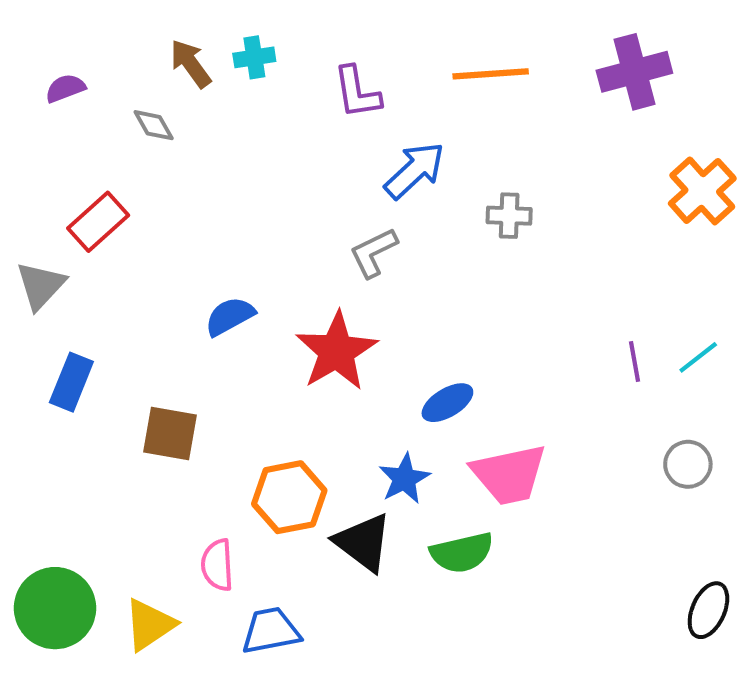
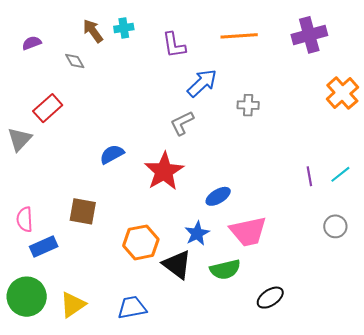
blue rectangle: (71, 382) -> (44, 246), moved, turned 44
pink semicircle: (217, 565) -> (25, 219), moved
black ellipse: (708, 610) -> (270, 298), moved, turned 32

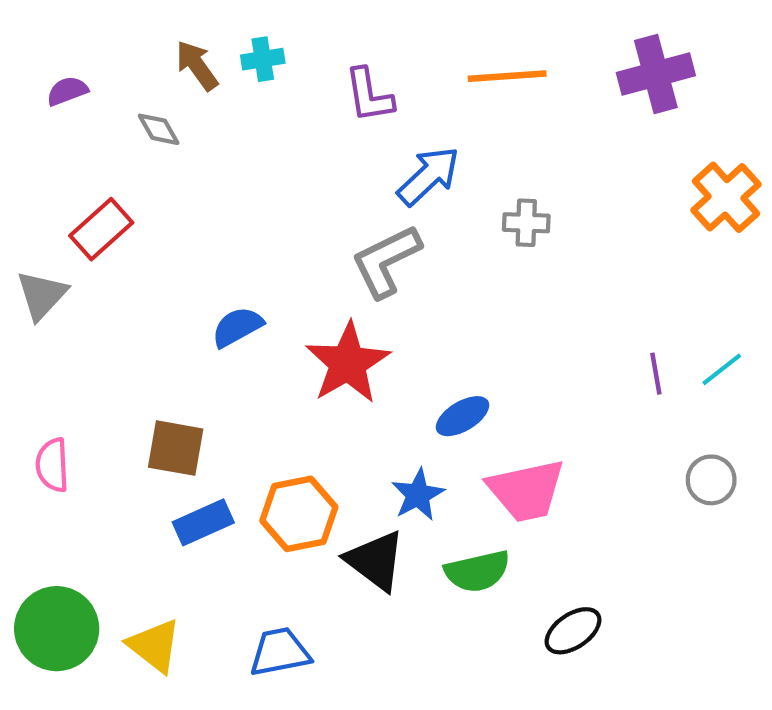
gray L-shape: (182, 123) -> (386, 261), size x1.4
blue rectangle: (44, 246) -> (203, 522), moved
yellow triangle: (73, 305) -> (154, 646), turned -48

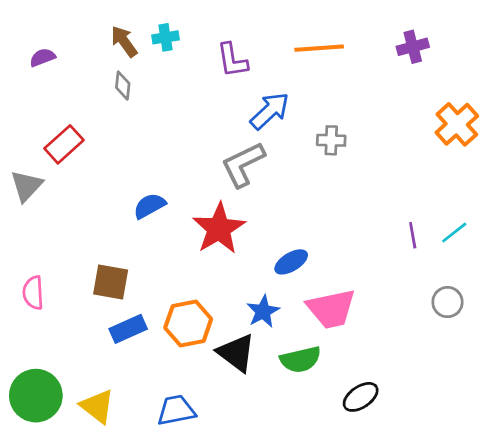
purple cross: (656, 74) -> (413, 47), size x0.7
gray diamond: (159, 129) -> (123, 86), moved, turned 36

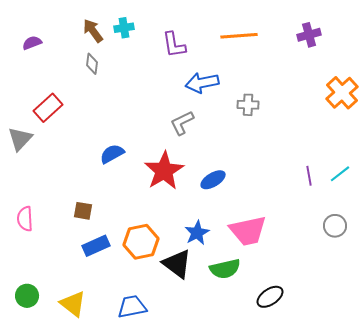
blue arrow: (270, 111) -> (202, 83), turned -148
gray L-shape: (243, 164) -> (182, 123), size x0.7
blue ellipse: (291, 262) -> (213, 180), moved
brown square: (111, 282) -> (83, 211), size x0.7
green circle: (36, 396) -> (27, 296), size x0.6

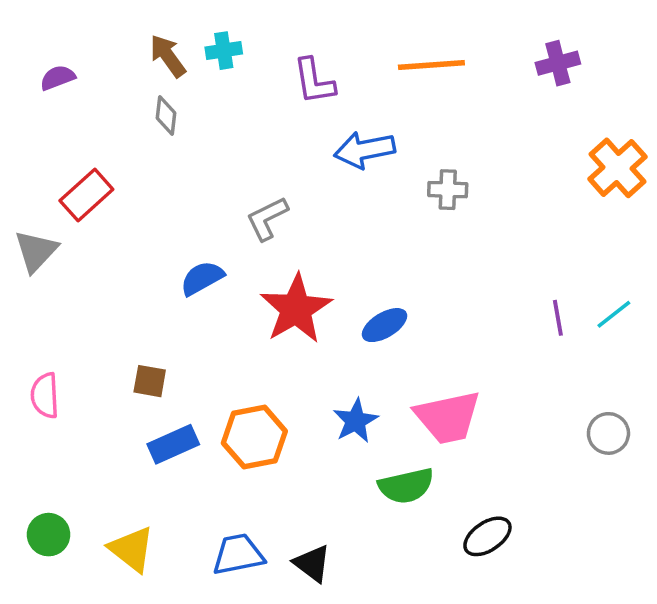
gray L-shape: (182, 123) -> (267, 218), moved
gray circle: (335, 226) -> (608, 433), moved
black triangle: (177, 264) -> (312, 563), moved, size x0.7

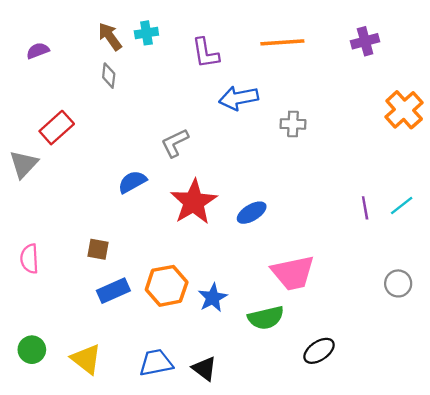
blue star: (356, 421) -> (213, 298), moved

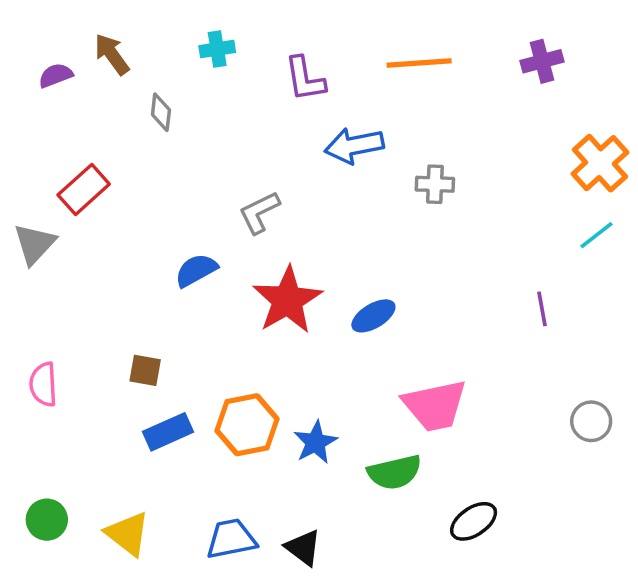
brown arrow: (110, 37) -> (112, 54), moved
cyan line: (402, 205) -> (596, 235), moved

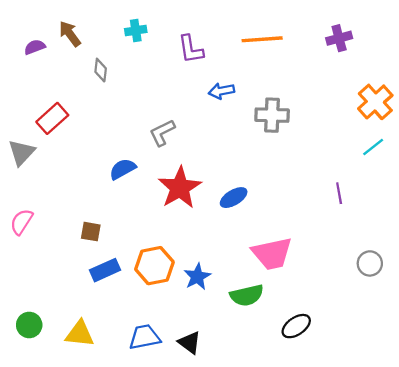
blue arrow: (354, 146) -> (221, 91), size x0.7
gray cross: (435, 184) -> (272, 115), size x1.4
pink semicircle: (43, 384) -> (21, 222), moved, turned 36
yellow triangle: (128, 534) -> (80, 334), turned -32

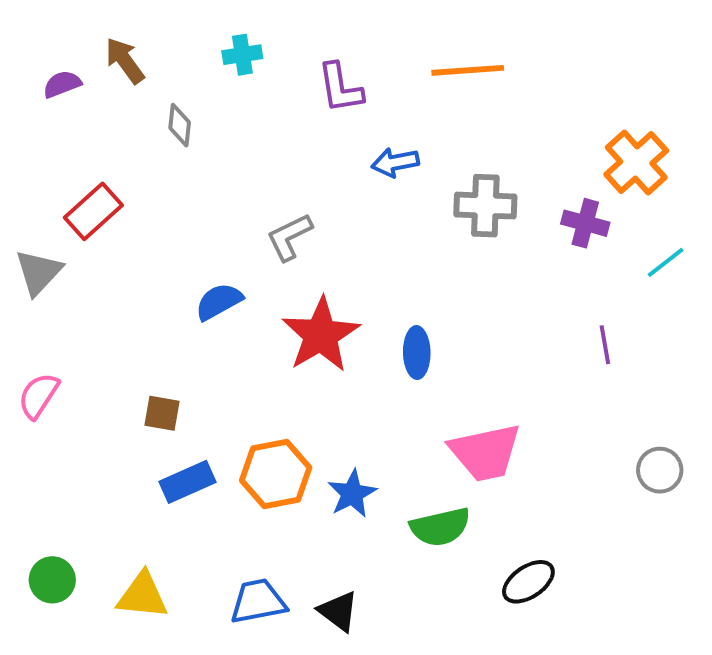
purple cross: (339, 38) -> (585, 223), moved, turned 30
orange cross: (375, 102) -> (636, 162), moved
blue ellipse: (234, 198) -> (417, 353), turned -60

